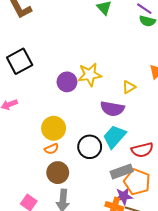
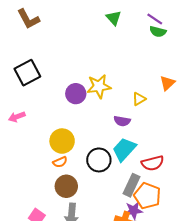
purple semicircle: (112, 109) -> (122, 121), size x0.7
gray rectangle: (122, 172) -> (132, 185), turned -45

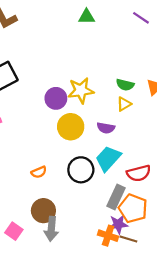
green triangle: (114, 18) -> (87, 17), moved, turned -49
green semicircle: (158, 32) -> (125, 85), moved
yellow circle: (62, 141) -> (71, 127), moved
brown circle: (66, 186) -> (43, 211), moved

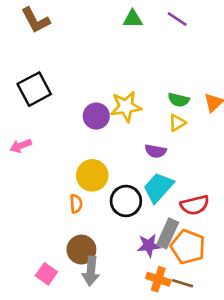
purple line: (141, 18) -> (177, 19), moved
yellow circle: (71, 127) -> (92, 175), moved
orange semicircle: (39, 172) -> (76, 204), turned -70
purple star: (118, 224) -> (149, 245), moved

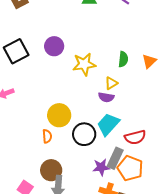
green semicircle: (179, 100) -> (123, 59), turned -98
purple circle: (96, 116) -> (54, 46), moved
yellow triangle: (177, 123) -> (111, 83), moved

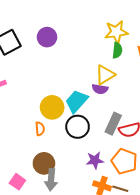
yellow star: (84, 64) -> (116, 32), moved
yellow triangle: (111, 83) -> (105, 75), size x1.5
cyan trapezoid: (108, 124) -> (77, 101), moved
gray rectangle: (115, 158) -> (113, 124), moved

